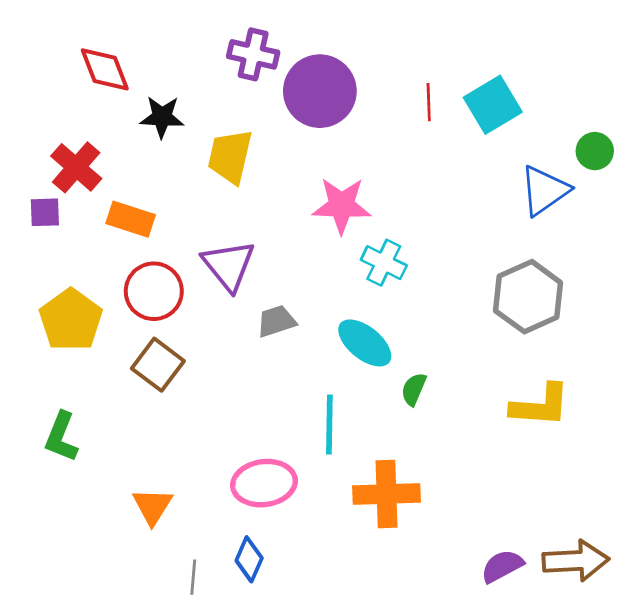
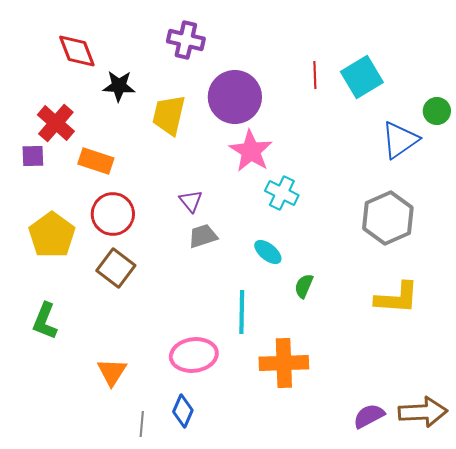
purple circle: (320, 91) -> (235, 97), moved
pink star: (342, 205) -> (251, 151), turned 30
purple triangle: (229, 265) -> (191, 201), moved, size x0.6
cyan ellipse: (365, 343) -> (268, 252), size x0.7

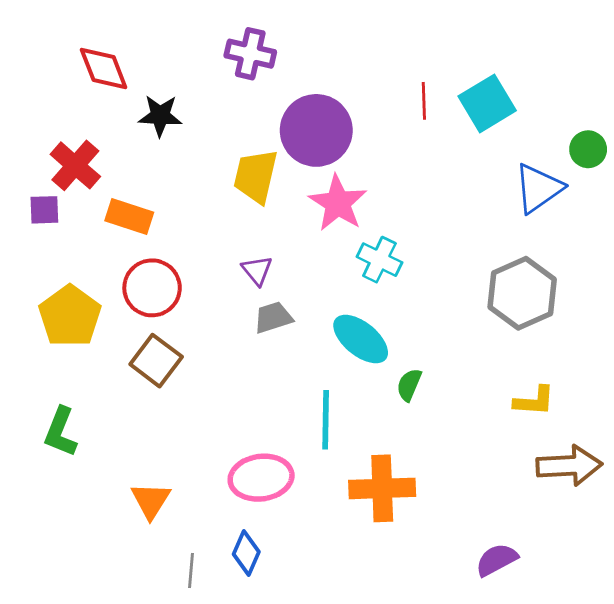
yellow trapezoid: (169, 115) -> (256, 176), moved
cyan ellipse: (268, 252) -> (361, 339), size x1.5
yellow L-shape: (397, 298) -> (534, 401), size x0.7
brown arrow: (423, 412) -> (569, 466), moved

